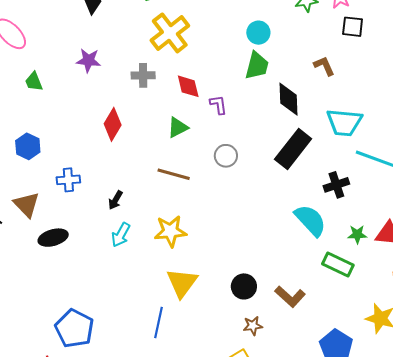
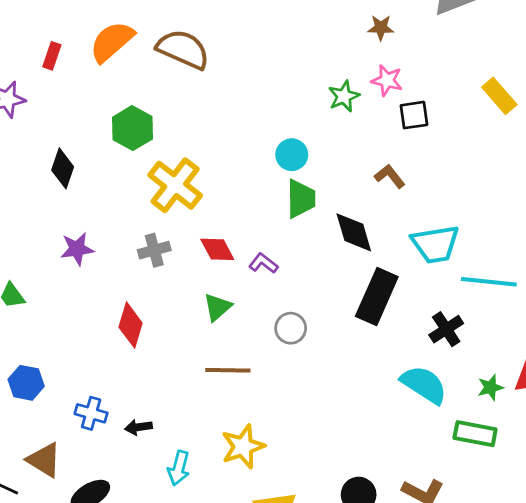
purple L-shape: (218, 105) -> (263, 263), turned -30
blue cross: (68, 180) -> (91, 413), turned 35
black arrow: (115, 200) -> (138, 427), moved, turned 66

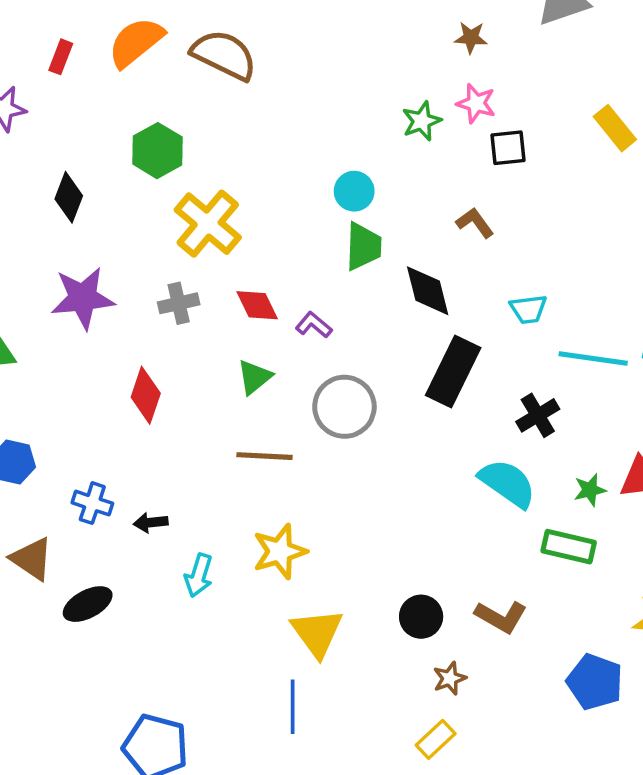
cyan trapezoid: (435, 244) -> (528, 309), size x0.6
purple star: (77, 249) -> (83, 298), size x1.5
gray circle: (291, 328) -> (344, 407), size x1.6

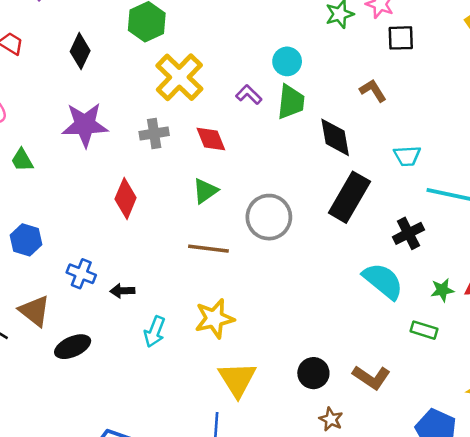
purple L-shape: (314, 325) -> (249, 95), moved
green rectangle: (569, 547) -> (424, 330), size x0.7
brown star: (450, 678) -> (331, 419), turned -30

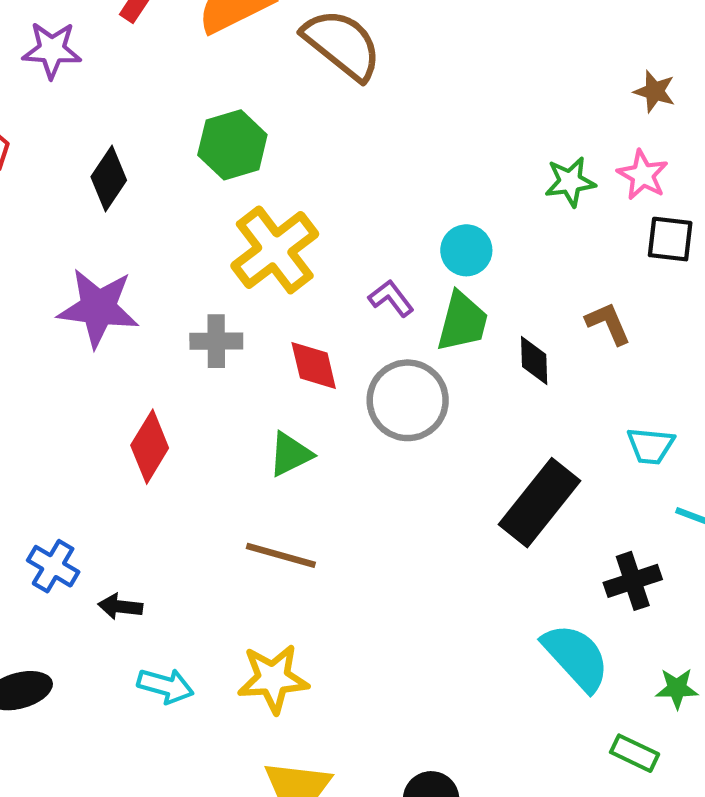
black diamond: (335, 137) -> (534, 361), moved, size x0.7
gray circle: (269, 217) -> (408, 400), moved
cyan arrow: (155, 332) -> (166, 686), turned -104

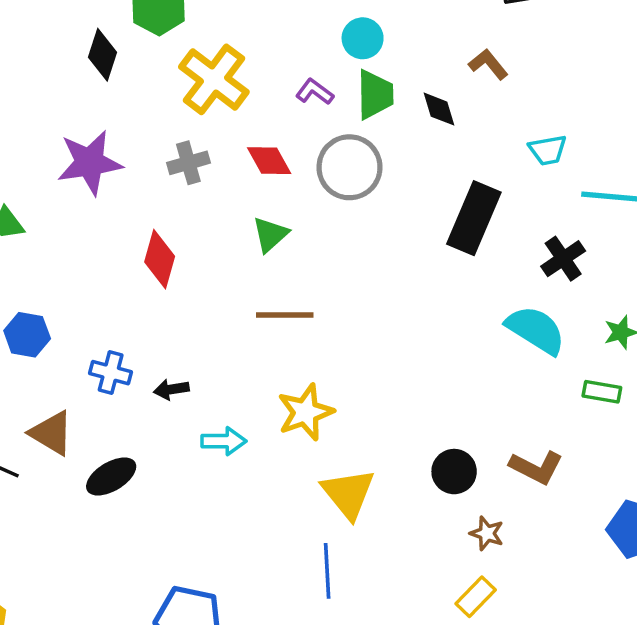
black diamond: (109, 178) -> (103, 55), moved

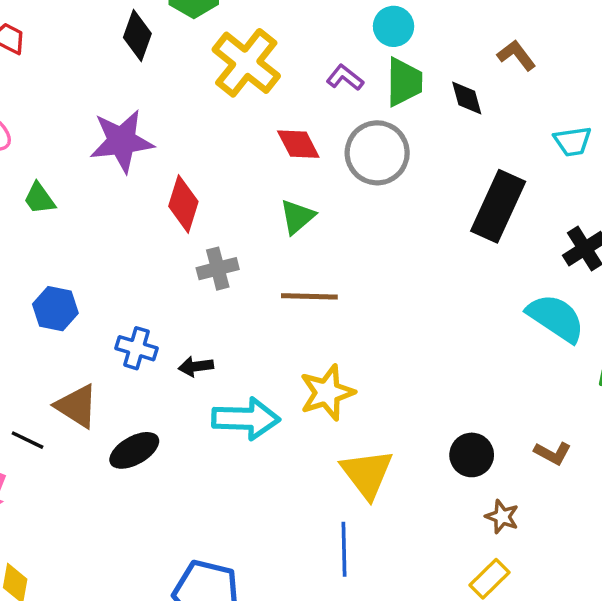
gray cross: (188, 163) -> (218, 269), moved
red diamond: (160, 259) -> (183, 204), moved
cyan arrow: (224, 441) -> (246, 419), size x1.5
brown L-shape: (536, 467) -> (553, 453), size x0.7

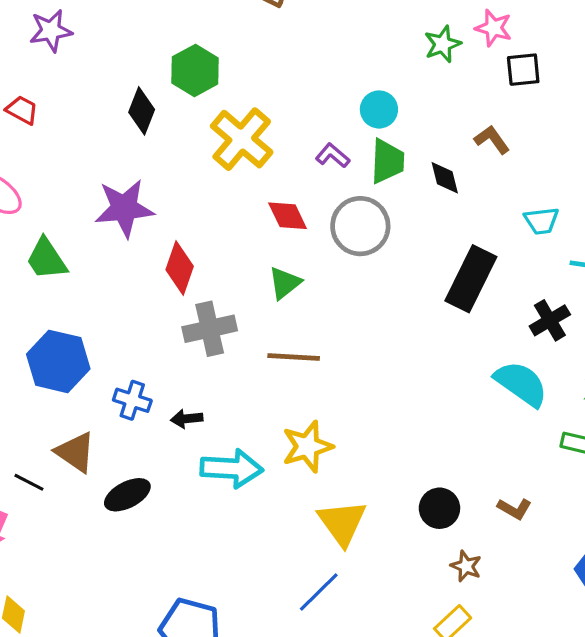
green trapezoid: (39, 198) -> (46, 259), size x1.4
gray cross: (218, 269) -> (210, 329), size x1.4
blue hexagon: (55, 309) -> (58, 361), size x1.5
blue line: (344, 549) -> (319, 592), turned 45

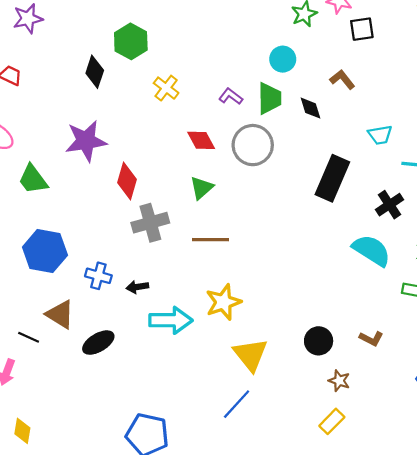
cyan circle: (379, 109) -> (283, 59), moved
yellow cross: (242, 139) -> (166, 88), size x0.6

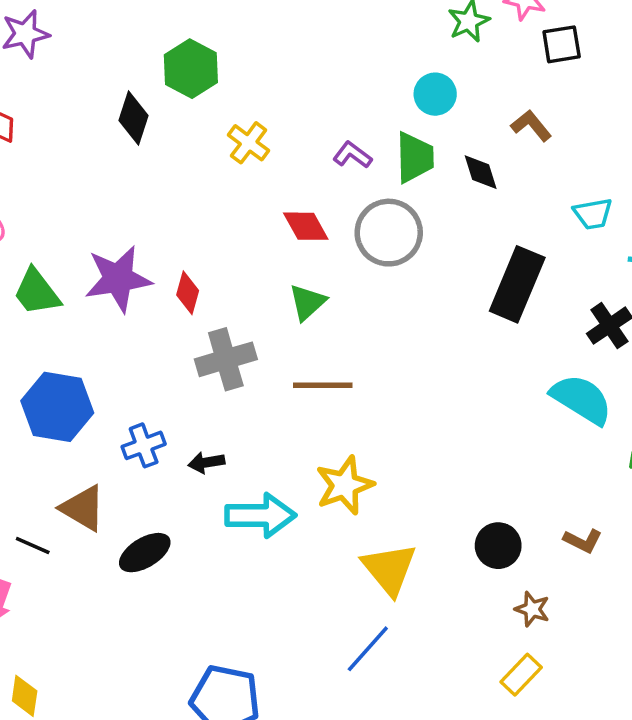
purple star: (86, 141) -> (118, 279), moved
red diamond: (127, 181) -> (188, 293), size x0.7
blue cross: (98, 276) -> (144, 445), turned -35

